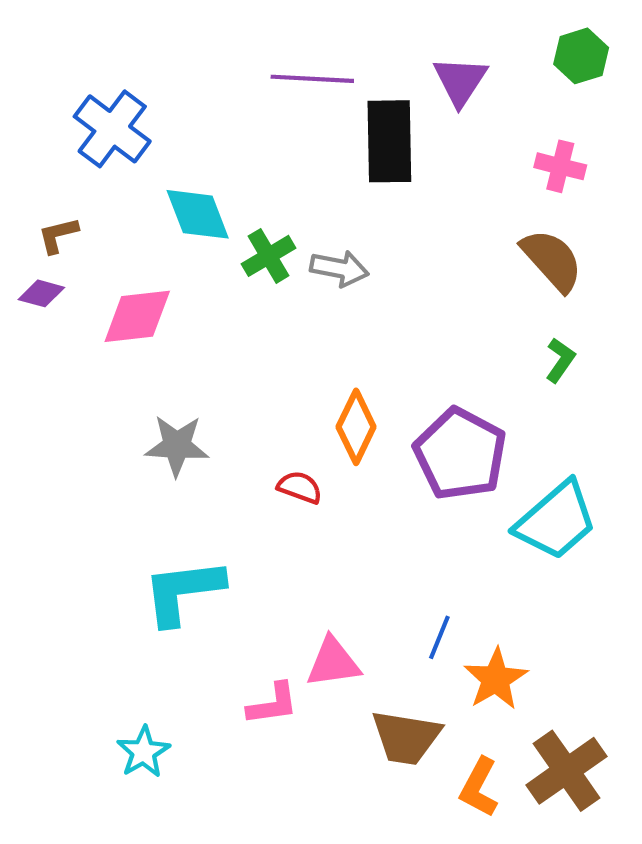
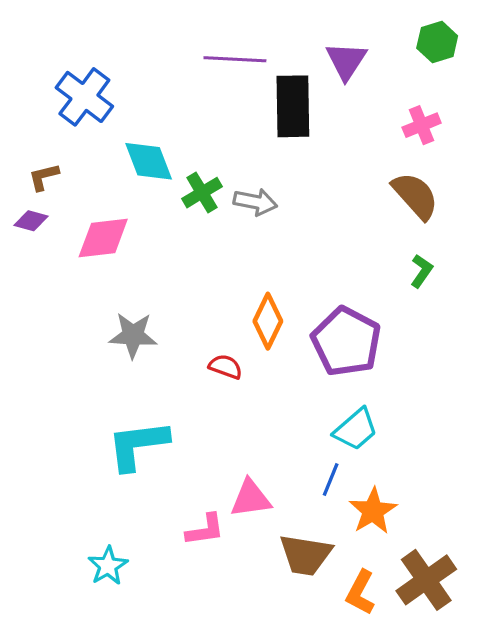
pink cross: (560, 166) -> (422, 125), turned -36
cyan trapezoid: (556, 521) -> (356, 429), moved, size x0.7

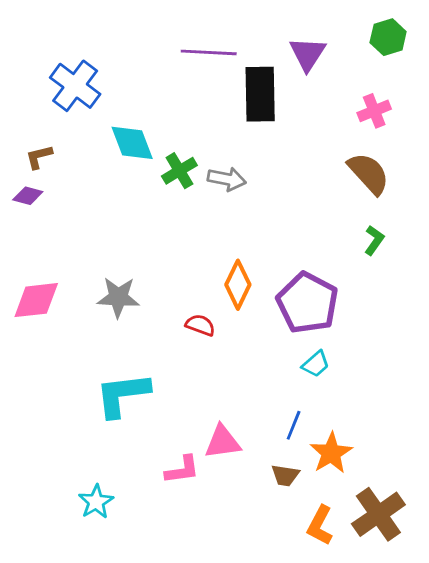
pink diamond: (103, 238) -> (36, 300), moved
cyan trapezoid: (356, 429) -> (316, 364), moved, size x0.7
brown trapezoid: (305, 555) -> (285, 475), moved, size x0.6

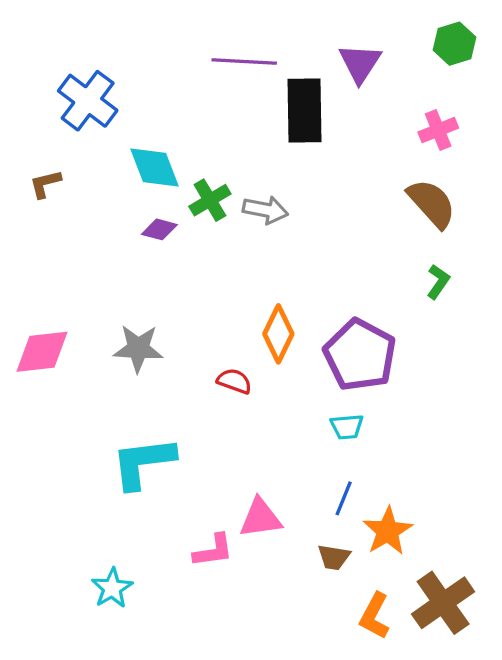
purple diamond: (28, 196) -> (159, 229), moved
cyan trapezoid: (316, 364) -> (347, 427), moved, turned 36

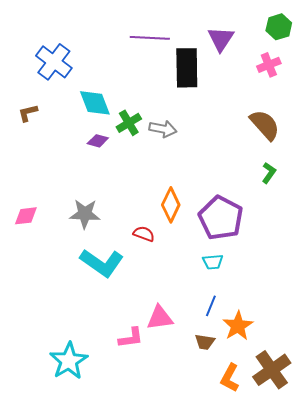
pink cross: (438, 130) -> (269, 65), moved
pink diamond: (42, 352) -> (26, 216), size x0.7
cyan L-shape: (143, 463) -> (102, 263), moved, turned -138
cyan star: (112, 588) -> (69, 361), size x1.5

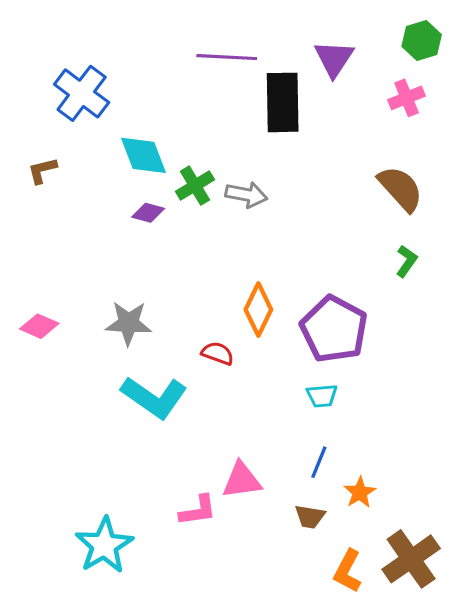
pink diamond: (26, 216) -> (39, 326), turned 30
orange star: (238, 326) -> (360, 492), size x0.7

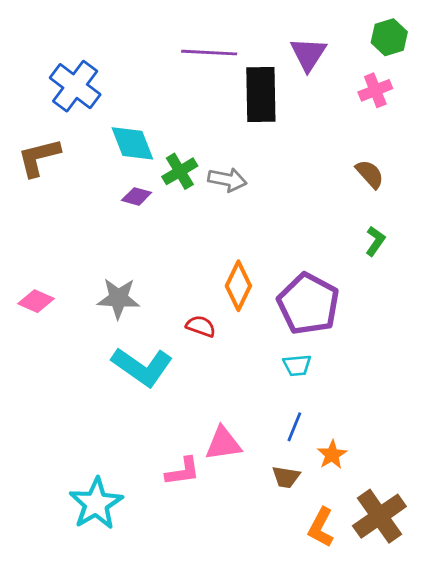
brown L-shape: (42, 170) -> (39, 157), size x1.6
brown semicircle: (401, 189) -> (370, 174), size x0.7

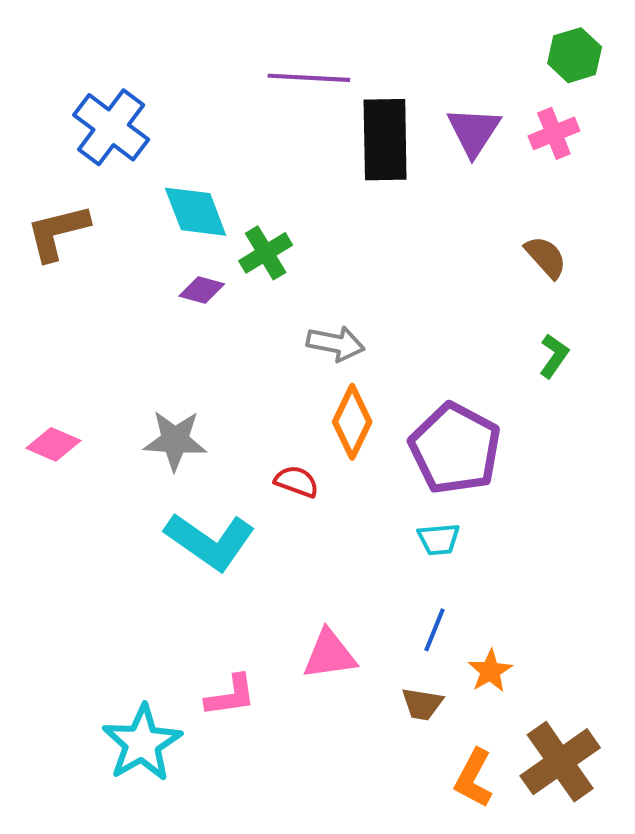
purple triangle: (308, 54) -> (474, 131), moved
gray arrow: (227, 180) -> (336, 344), moved
pink L-shape: (183, 471) -> (231, 696), moved

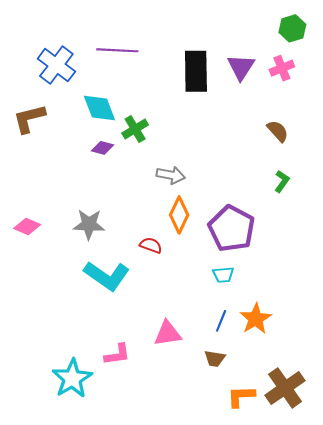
purple line: (309, 78) -> (117, 50), moved
orange star: (490, 671) -> (256, 319), moved, size x1.4
orange L-shape: (474, 778) -> (241, 396), turned 60

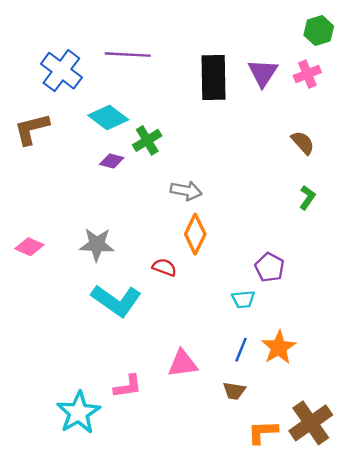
cyan diamond: (99, 108) -> (108, 117), turned -32
purple pentagon: (232, 229) -> (270, 267), moved, size x0.6

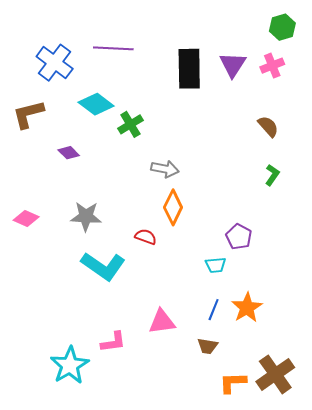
purple diamond: (112, 161) -> (69, 153), moved, turned 30

